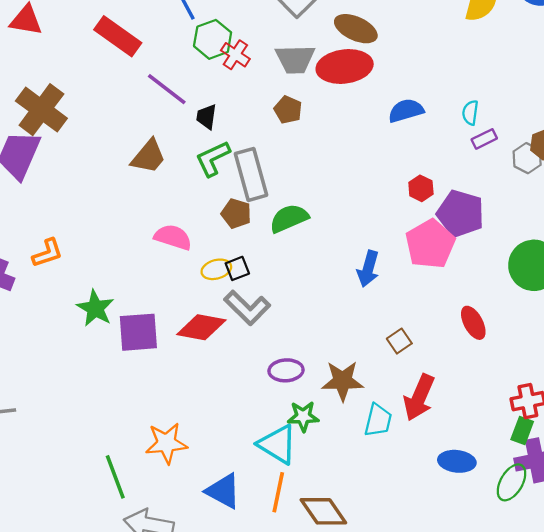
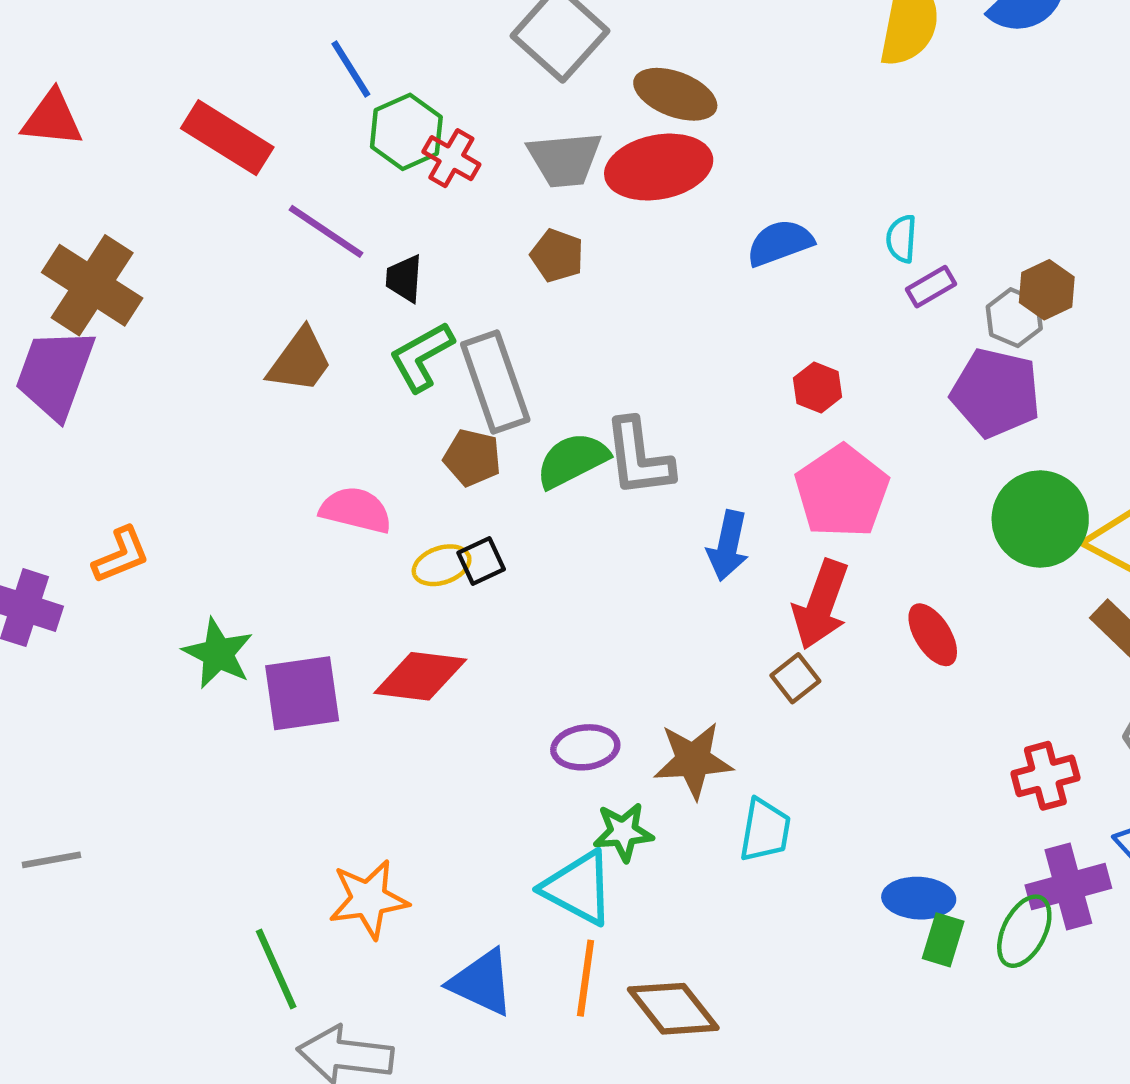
purple pentagon: (461, 214) -> (996, 393), moved
gray L-shape: (247, 308) -> (639, 458), moved, turned 42
red arrow: (419, 397) -> (821, 605), moved
green rectangle: (522, 431) -> (943, 940), moved

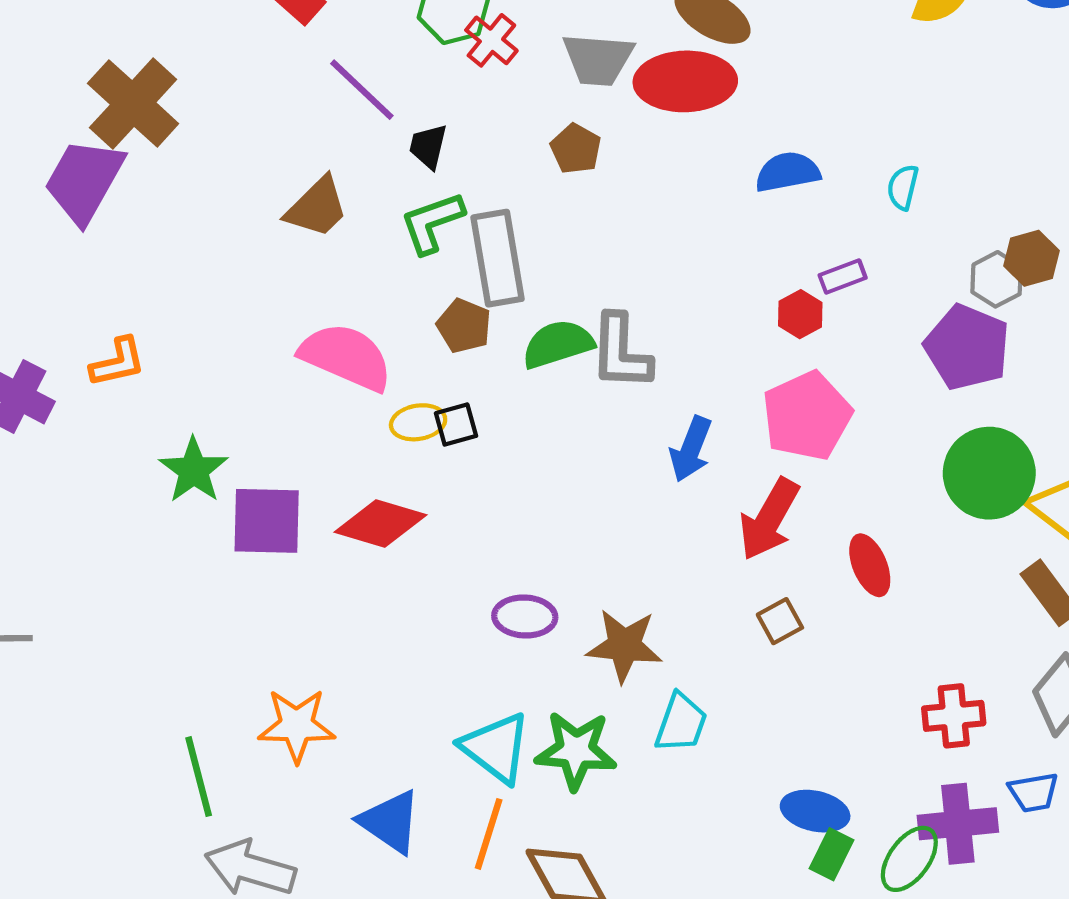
purple rectangle: (931, 287) -> (843, 277), moved
pink semicircle: (356, 510) -> (346, 357), size x1.4
brown square: (795, 678) -> (780, 621), moved
green star: (623, 832) -> (576, 750), moved, size x1.4

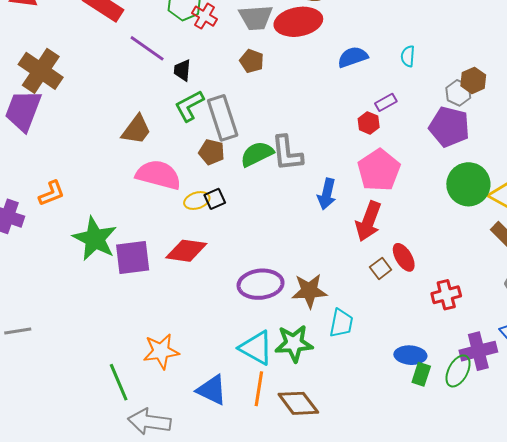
brown trapezoid: (317, 207) -> (136, 130), moved
green star: (194, 470) -> (95, 239), size x1.4
red ellipse: (870, 565) -> (404, 257), moved
purple ellipse: (525, 617) -> (261, 284), size x1.5
red cross: (954, 716) -> (446, 295), moved

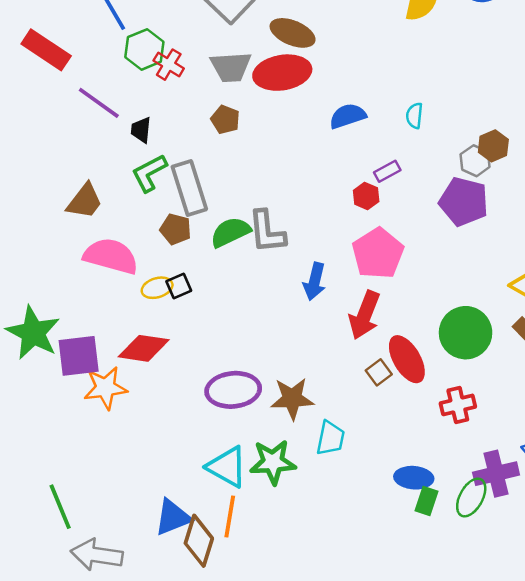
green circle: (468, 184) -> (466, 333), moved
red ellipse: (404, 257) -> (407, 359), size x1.4
orange star: (161, 351) -> (105, 388), moved
blue triangle: (212, 390) -> (173, 517), turned -48
brown diamond: (298, 403) -> (199, 541), moved, turned 54

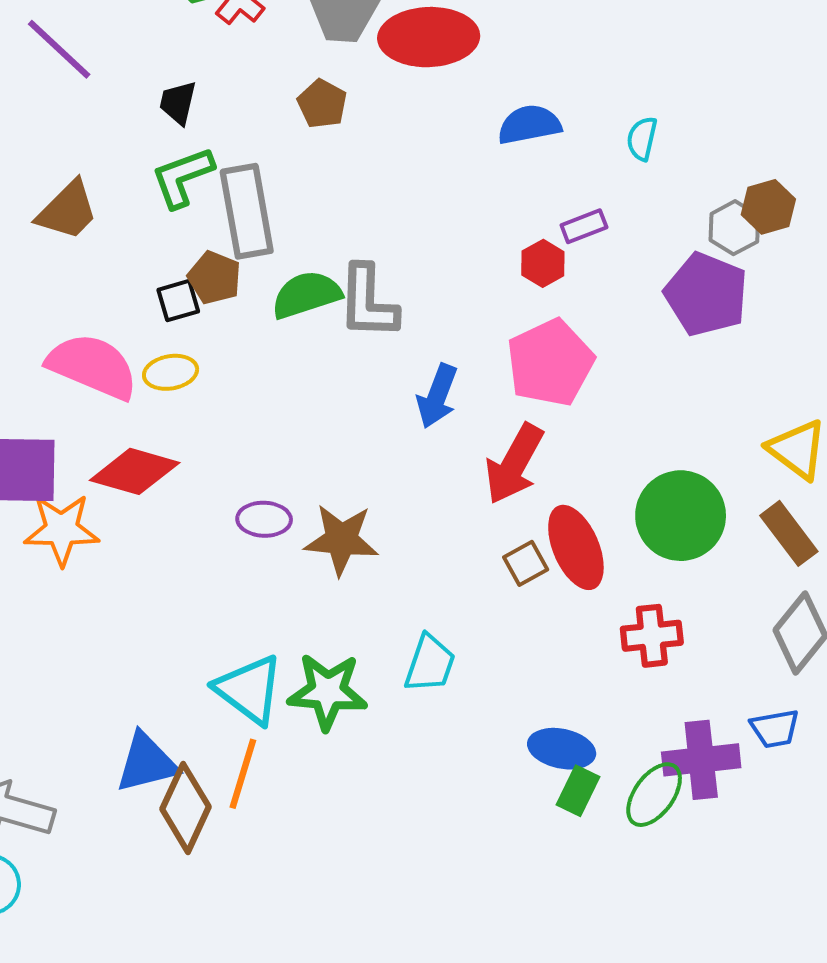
purple line: (99, 103) -> (59, 49), moved
pink semicircle: (111, 256) -> (92, 366), moved
black square: (179, 286) -> (178, 301), moved
purple ellipse: (233, 390) -> (264, 519), moved, size x0.6
brown star: (292, 399) -> (341, 540), moved

